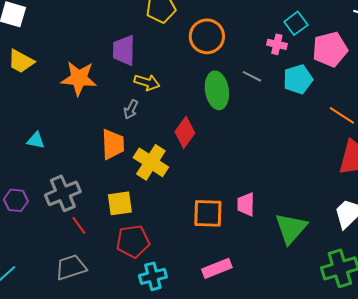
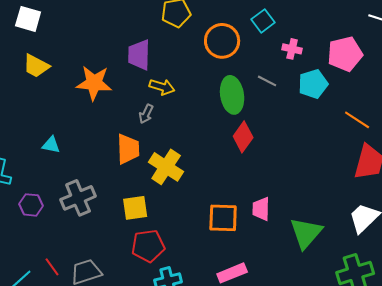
cyan square: (296, 23) -> (263, 21), moved
red diamond: (185, 132) -> (243, 137), moved
red line: (79, 225) -> (52, 267), moved

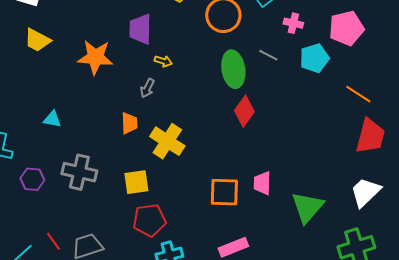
yellow arrow: (162, 87) -> (163, 61), size x0.7
orange trapezoid: (128, 149) -> (129, 123), size x0.7
gray cross: (78, 198) -> (79, 172), turned 36

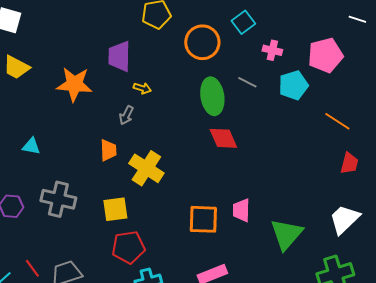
red diamond: (244, 111) -> (223, 138), turned -60
red trapezoid: (370, 136) -> (349, 163), size x0.6

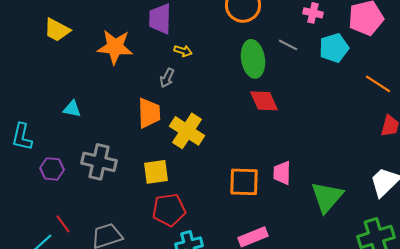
orange trapezoid: (108, 150) -> (149, 113), size x1.4
red line: (32, 268) -> (63, 224), moved

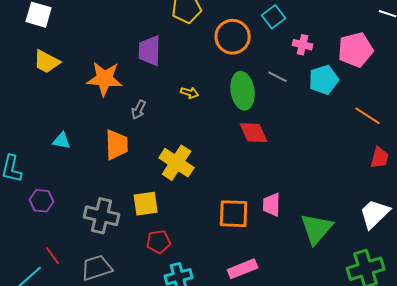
yellow arrow: (183, 51) -> (190, 93), moved
gray arrow: (167, 78) -> (139, 110), moved
orange trapezoid: (149, 113) -> (117, 145), moved
gray cross: (99, 162) -> (102, 216), moved
red pentagon: (169, 210) -> (159, 242), size x0.7

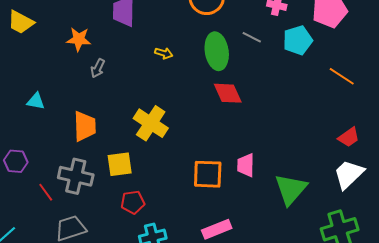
orange star: (105, 79) -> (79, 39), size x0.7
gray arrow: (139, 110) -> (98, 68), moved
orange trapezoid: (117, 145) -> (85, 126), moved
red trapezoid: (380, 158) -> (349, 137), moved, turned 40
red line: (53, 256) -> (46, 192), moved

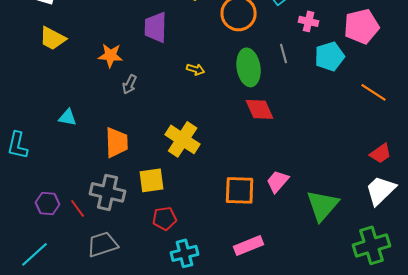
gray line: (252, 37) -> (284, 53), turned 48
purple hexagon: (16, 161) -> (48, 203), moved
pink trapezoid: (246, 165) -> (278, 181), turned 40

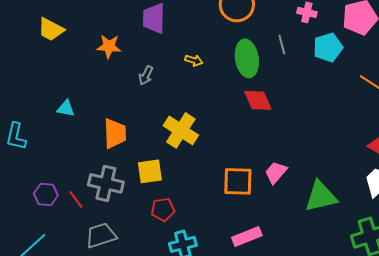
gray arrow: (130, 84) -> (146, 75), moved
green triangle: (323, 205) -> (321, 196), turned 36

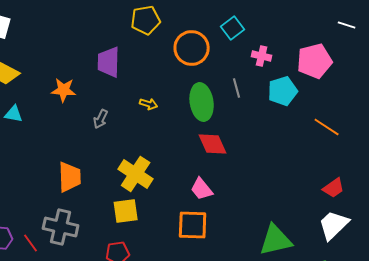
cyan triangle: (66, 108) -> (14, 114), moved
yellow square: (150, 171) -> (126, 211), moved
pink trapezoid: (276, 172) -> (202, 189), moved, turned -80

